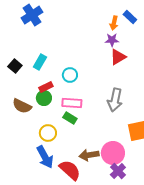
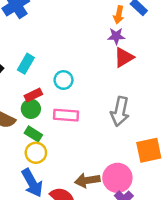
green rectangle: (70, 118) -> (33, 134), moved

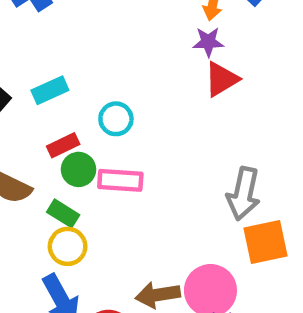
cyan rectangle: (26, 64) -> (50, 90), turned 36
green circle: (31, 109) -> (79, 169), moved
gray arrow: (120, 111) -> (243, 194), moved

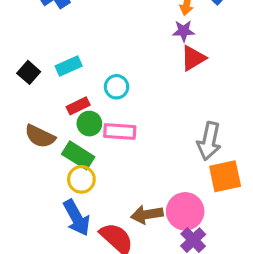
green rectangle: (63, 213) -> (78, 155), size x1.4

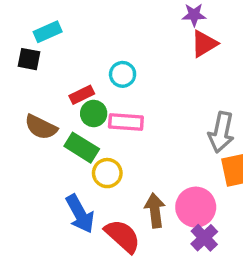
cyan rectangle: (69, 66) -> (48, 32), moved
black square: (29, 72) -> (29, 59), turned -30
yellow circle: (81, 179) -> (107, 173), moved
brown arrow: (147, 215) -> (155, 210), turned 92

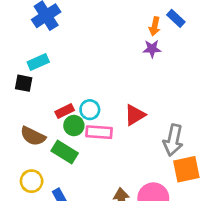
red triangle: (204, 44) -> (135, 115), moved
cyan circle: (123, 74) -> (90, 110), moved
yellow circle: (107, 173) -> (32, 181), moved

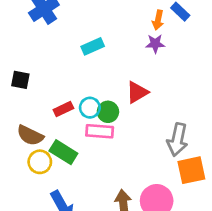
cyan rectangle: (38, 62) -> (93, 46), moved
red triangle: (135, 115) -> (137, 92), moved
green circle: (74, 126) -> (108, 112), moved
yellow circle: (32, 181) -> (40, 162), moved

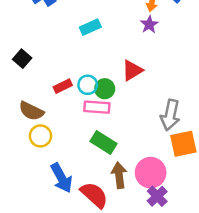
purple star: (155, 44) -> (149, 24), turned -30
black square: (20, 80) -> (22, 59), turned 30
green rectangle: (63, 152) -> (103, 142), moved

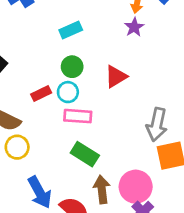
green circle: (105, 89) -> (72, 67), moved

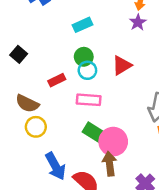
cyan circle: (68, 92) -> (87, 70), moved
pink circle: (136, 187) -> (113, 142), moved

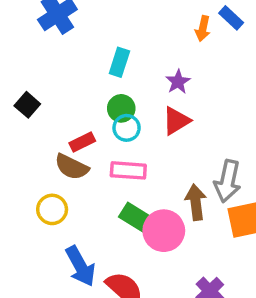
purple star: (138, 22) -> (178, 82), moved
cyan rectangle: (82, 25) -> (119, 62), turned -48
brown semicircle: (27, 103) -> (72, 167), moved
brown arrow: (110, 164) -> (196, 202), moved

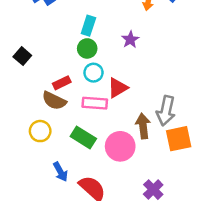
green circle: (121, 108) -> (87, 48), moved
red triangle: (176, 121) -> (118, 88), moved
green rectangle: (137, 218) -> (83, 137), moved
blue arrow: (80, 266) -> (60, 172), size x0.7

